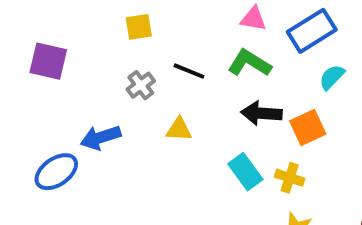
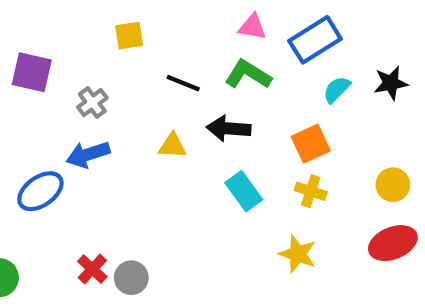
gray cross: (141, 85) -> (92, 103), moved
black arrow: (261, 113) -> (229, 128), moved
yellow cross: (290, 178) -> (311, 191), moved

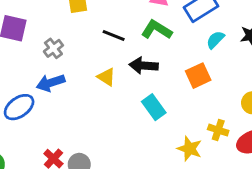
yellow triangle: (172, 146) -> (106, 77), turned 30
yellow cross: (311, 191) -> (218, 130), moved

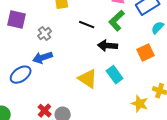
green L-shape: (157, 30) -> (117, 21), turned -75
yellow triangle: (106, 77) -> (88, 79), moved, size x1.5

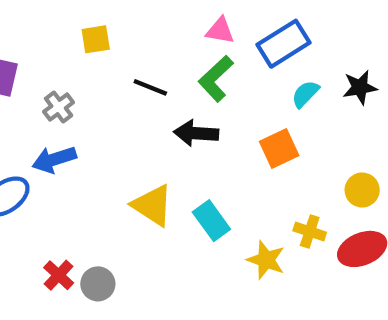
cyan rectangle: (115, 75) -> (211, 221), moved

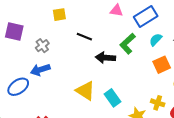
green L-shape: (216, 79) -> (128, 44), moved
orange square: (279, 149) -> (162, 65), moved

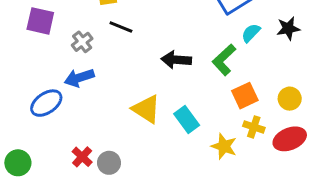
black line: (84, 37) -> (121, 27), moved
green L-shape: (128, 44) -> (224, 60), moved
orange square: (162, 65) -> (245, 96), moved

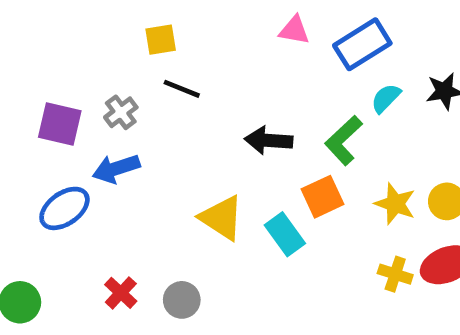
purple square: (40, 21) -> (60, 124), moved
orange square: (245, 96) -> (322, 197), moved
yellow cross: (254, 127) -> (395, 274), moved
yellow star: (224, 146) -> (395, 204), moved
gray circle: (109, 163) -> (182, 300), moved

